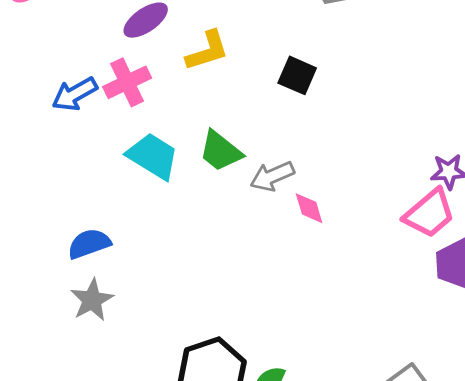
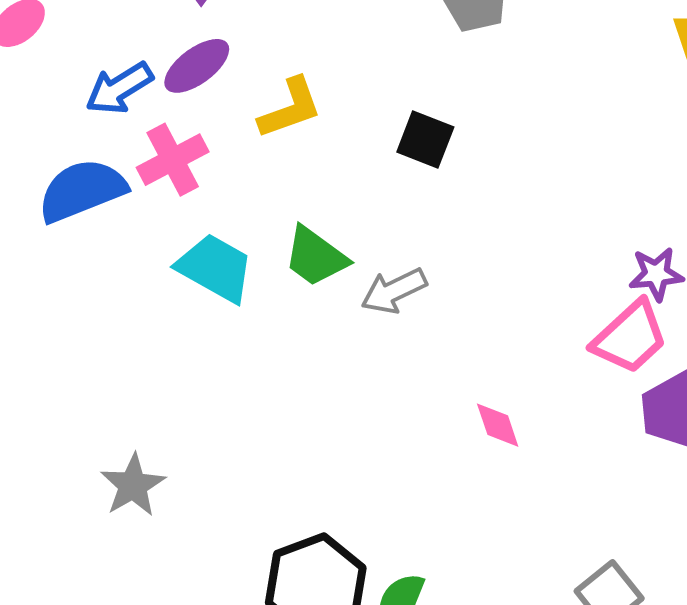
blue arrow: (75, 94) -> (119, 88), moved
pink diamond: (309, 208) -> (498, 425), moved
blue semicircle: (89, 244) -> (82, 190), moved, size x1.4

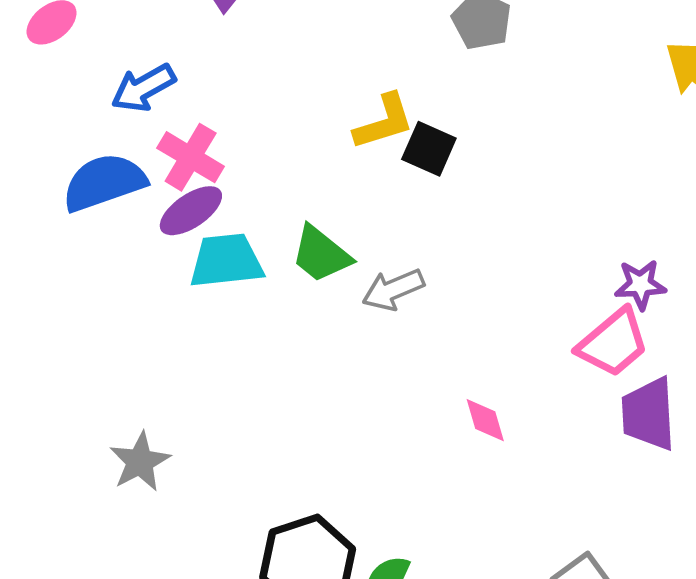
purple ellipse: (197, 66) -> (191, 211), moved
yellow L-shape: (290, 108) -> (384, 122), moved
pink cross: (173, 160) -> (191, 157), turned -34
cyan trapezoid: (215, 268) -> (226, 261), turned -38

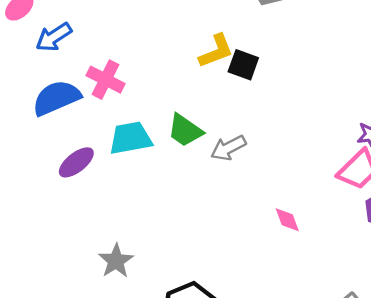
blue arrow: (143, 88) -> (54, 37), moved
purple ellipse: (191, 211) -> (76, 162), moved
gray star: (140, 462) -> (116, 261), moved

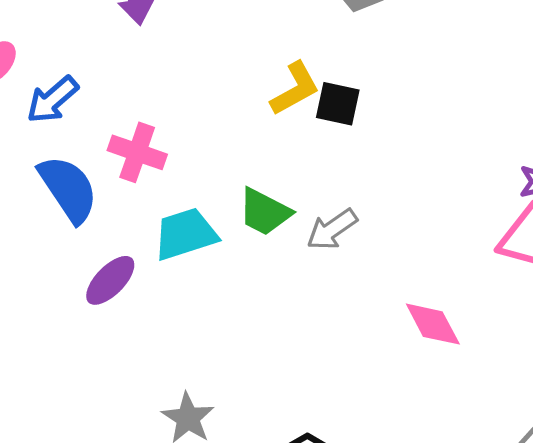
blue semicircle: (56, 98) -> (68, 189), turned 87
pink diamond: (287, 220) -> (433, 324), size x1.4

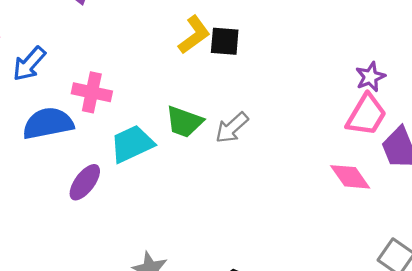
blue semicircle: (68, 189) -> (48, 123), turned -60
pink diamond: (433, 324) -> (350, 177), moved

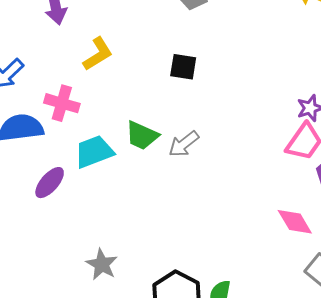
yellow L-shape: (194, 35) -> (98, 54), moved
pink diamond: (350, 177) -> (295, 222), moved

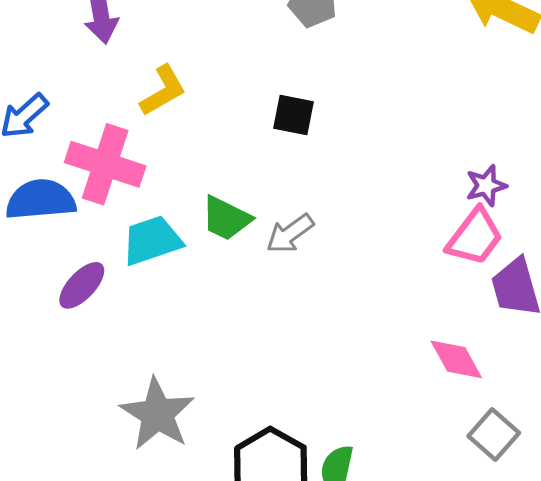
pink cross: (62, 103) -> (105, 164), size x1.4
gray star: (102, 264) -> (157, 414), size x1.5

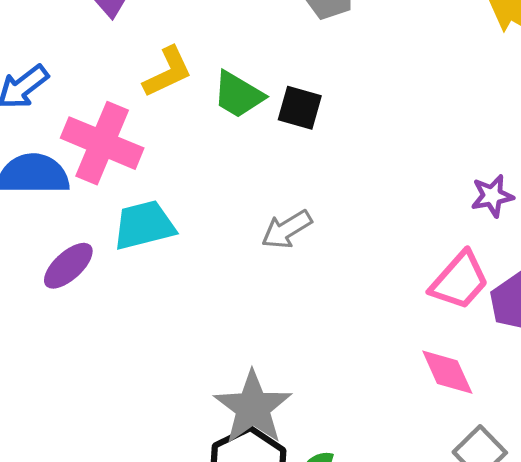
green trapezoid: (226, 218) -> (238, 95), moved
pink trapezoid: (475, 237) -> (460, 281), moved
gray star: (157, 414) -> (253, 408), moved

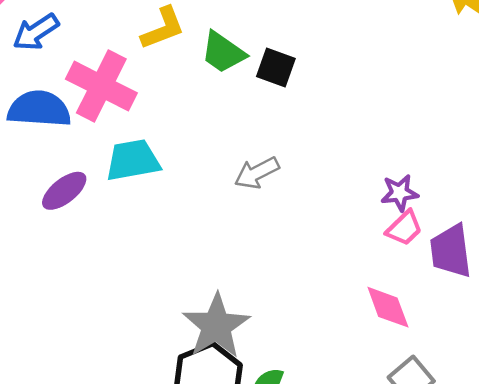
purple star: (492, 196) -> (400, 193), moved
pink trapezoid: (460, 281) -> (404, 228), size x0.7

